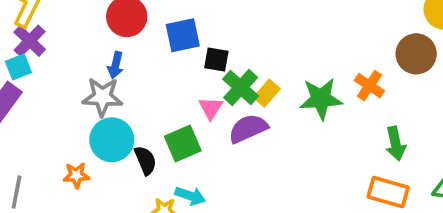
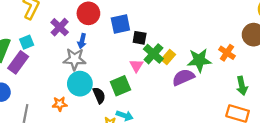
purple cross: (30, 41) -> (60, 27), moved
purple semicircle: (248, 129) -> (183, 77), moved

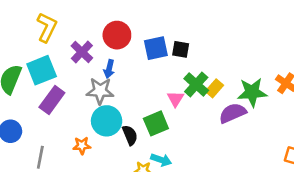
black square: (140, 38) -> (181, 49), moved
cyan square: (27, 42) -> (42, 70), size x1.6
purple rectangle: (18, 62) -> (52, 100), moved

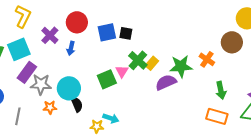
gray star: (100, 91) -> (41, 84), moved
green square: (156, 123) -> (107, 79), moved
black semicircle: (130, 135) -> (77, 104), moved

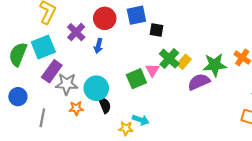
blue square: (107, 32) -> (136, 15), moved

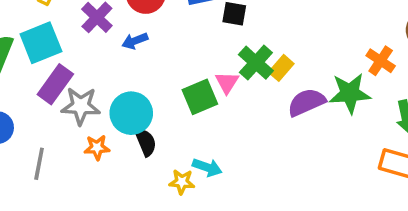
blue arrow: (98, 46) -> (135, 41), turned 56
green star: (215, 65) -> (350, 93), moved

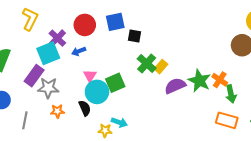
cyan square: (41, 43) -> (48, 53), moved
orange cross: (381, 61) -> (220, 80), moved
pink triangle: (227, 82) -> (90, 76), moved
green star: (350, 93) -> (199, 81), turned 30
cyan circle: (131, 113) -> (97, 92), moved

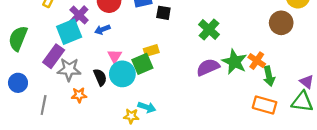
green cross: (147, 63) -> (209, 29), moved
yellow rectangle: (161, 67) -> (151, 51), moved, turned 32
black semicircle: (85, 108) -> (100, 77), moved

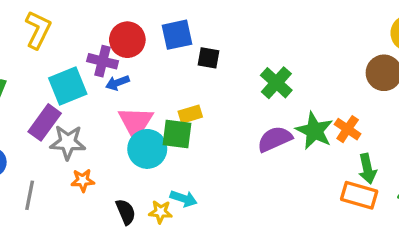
purple cross: (79, 15) -> (103, 61), moved, turned -30
pink triangle: (115, 56) -> (136, 122), size x1.6
green square: (142, 64) -> (177, 134), turned 30
green arrow: (269, 76) -> (367, 169), moved
black semicircle: (100, 77) -> (126, 212), moved

